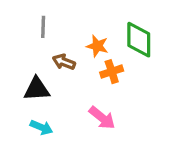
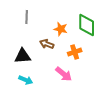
brown arrow: (64, 62) -> (47, 44), moved
orange cross: (112, 72) -> (75, 52), moved

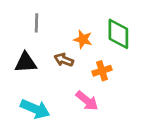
black triangle: (23, 56) -> (26, 63), moved
cyan arrow: (26, 80) -> (35, 109), size x1.5

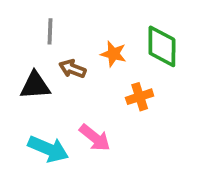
brown arrow: (64, 60) -> (72, 69), moved
pink arrow: (87, 101) -> (95, 138), moved

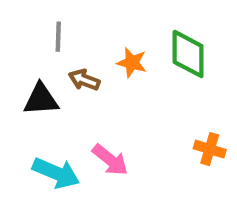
orange cross: (140, 97) -> (210, 149), moved, turned 35

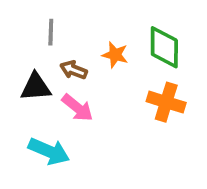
orange cross: (210, 149) -> (166, 102), moved, size x1.4
pink arrow: (110, 160) -> (77, 108), moved

